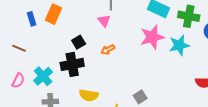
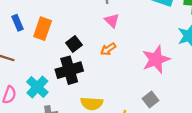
orange rectangle: (54, 14) -> (43, 29), moved
pink triangle: (104, 21) -> (112, 21), moved
pink star: (152, 37) -> (156, 59), moved

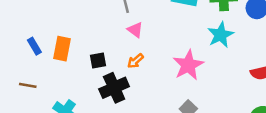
black square: (74, 44) -> (98, 60), turned 35
black cross: (69, 70) -> (114, 88), moved

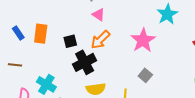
orange arrow: (135, 61) -> (100, 40), size x1.5

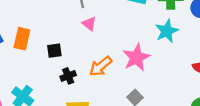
orange arrow: (100, 40) -> (101, 66), moved
black cross: (85, 62) -> (68, 76), size x0.6

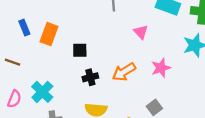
pink triangle: (89, 24) -> (141, 32), moved
pink star: (136, 58) -> (161, 68), size x0.7

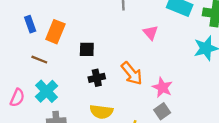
brown line: (13, 62) -> (39, 60), moved
pink star: (161, 68) -> (162, 87), moved, turned -30
orange arrow: (124, 72) -> (132, 73), turned -100

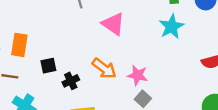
pink triangle: (151, 33) -> (113, 24), size x1.5
black square: (87, 49) -> (48, 66), moved

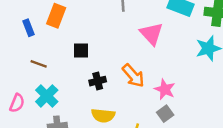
orange rectangle: (19, 45) -> (56, 16), moved
black square: (48, 66) -> (81, 51), moved

